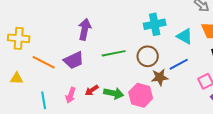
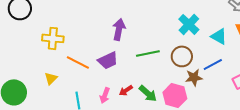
cyan cross: (155, 24) -> (189, 24), turned -35
yellow triangle: (17, 78) -> (51, 78), turned -48
green arrow: (114, 93) -> (148, 93), turned 30

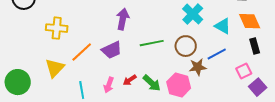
orange line: (78, 62) -> (82, 52), turned -70
yellow triangle: (51, 78) -> (55, 68), size x1.5

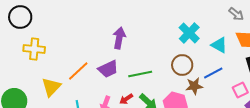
yellow cross: (57, 28) -> (34, 49), moved
green line: (152, 43) -> (140, 74), moved

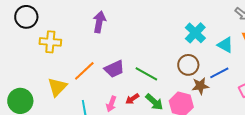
purple arrow: (119, 38) -> (99, 22), moved
yellow cross: (34, 49) -> (50, 42), moved
green line: (140, 74) -> (146, 74), turned 40

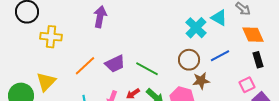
cyan triangle: (225, 45) -> (219, 18), moved
blue line: (219, 73) -> (220, 56), moved
yellow triangle: (57, 87) -> (46, 82), moved

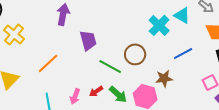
yellow cross: (51, 37) -> (14, 34), turned 35
brown circle: (189, 60) -> (135, 54), moved
purple trapezoid: (115, 64) -> (88, 40), moved, turned -80

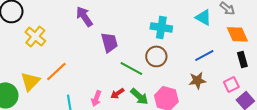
purple arrow: (63, 14) -> (84, 16), turned -45
cyan cross: (159, 25) -> (161, 27), moved, turned -35
orange line: (48, 63) -> (56, 71), moved
brown star: (164, 78) -> (197, 80), moved

